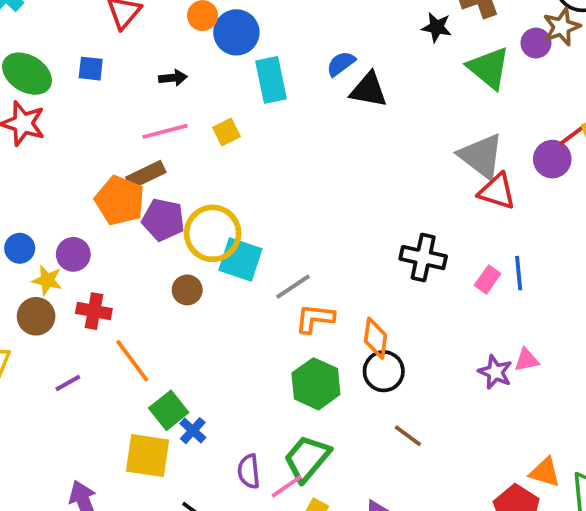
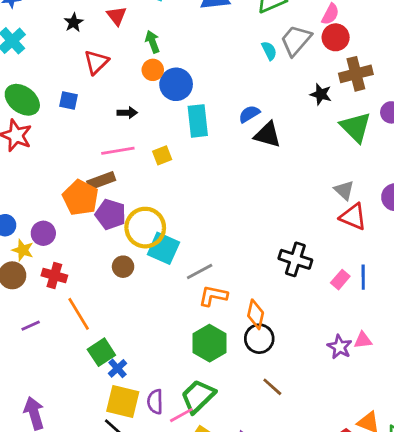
gray triangle: (481, 156) -> (344, 190), size x0.6
yellow square: (148, 456) -> (123, 401), moved

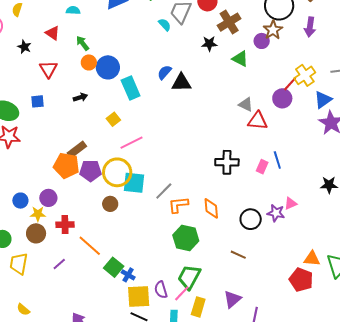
green triangle: (356, 127) -> (240, 59), size x0.7
pink line: (118, 151) -> (131, 143), moved
black circle: (259, 339) -> (251, 219), moved

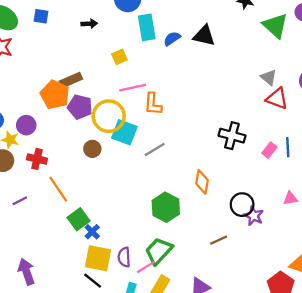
green triangle: (240, 59) -> (275, 26), size x1.4
blue semicircle: (164, 72) -> (172, 39), moved
orange L-shape: (178, 205) -> (153, 104), moved, turned -95
purple star: (276, 213) -> (254, 216), moved
brown line: (238, 255) -> (219, 240), turned -63

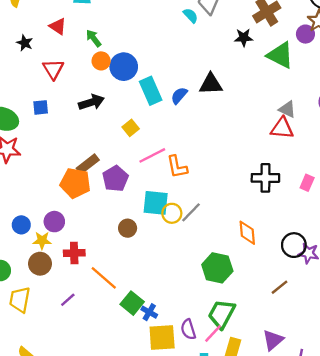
black arrow: (89, 24) -> (91, 102), size x1.5
red triangle: (277, 99) -> (282, 128), moved
purple pentagon: (80, 107) -> (115, 179), moved, turned -30
yellow circle: (109, 116) -> (172, 213), moved, size x0.6

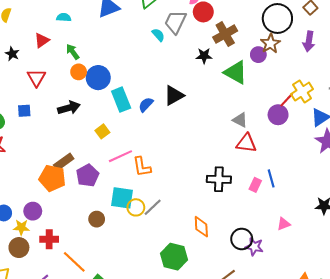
red triangle: (58, 26) -> (42, 40), turned 49
black triangle: (211, 84) -> (174, 95), turned -30
red triangle: (282, 128) -> (246, 143), moved

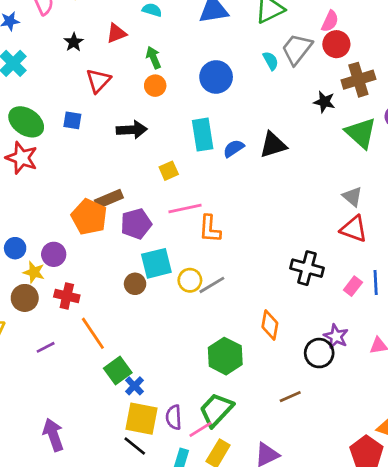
blue circle: (98, 78) -> (216, 77), moved
cyan square: (122, 198) -> (156, 263), moved, turned -35
purple star: (254, 247) -> (336, 336), moved

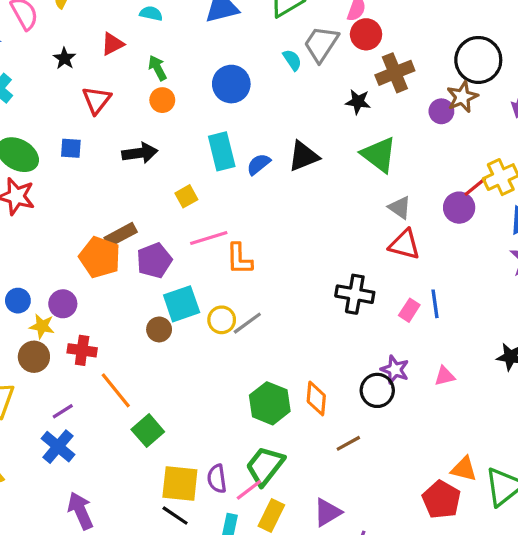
green triangle: (361, 133) -> (379, 155), moved
orange diamond: (270, 325) -> (316, 398), moved
blue cross: (134, 386) -> (58, 447), moved, size x1.5

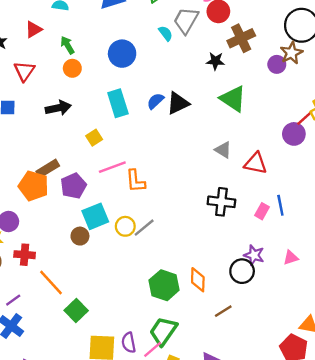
blue semicircle: (259, 164) -> (155, 101), moved
gray triangle: (400, 208) -> (223, 150), moved

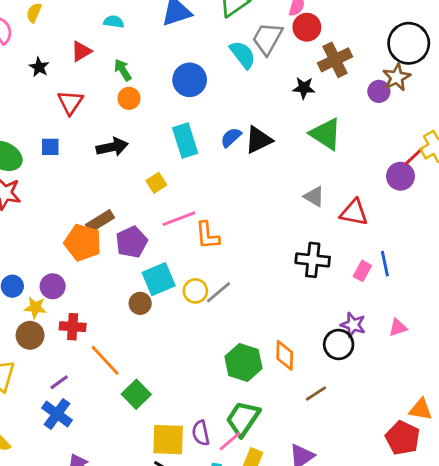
cyan semicircle: (166, 33) -> (243, 55), size x1.5

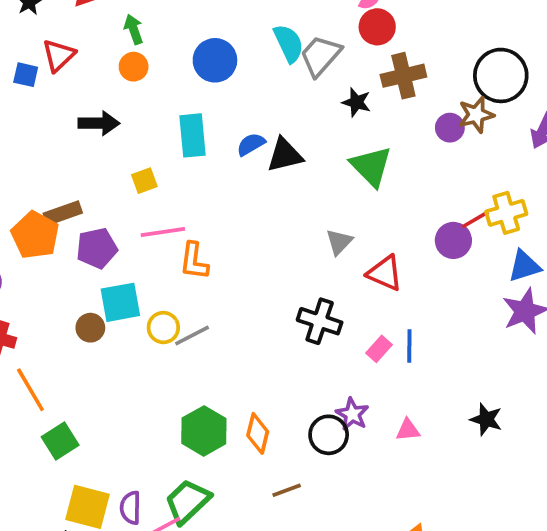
gray trapezoid: (267, 39) -> (320, 56), moved
blue square: (50, 147) -> (26, 75), moved
gray triangle: (314, 197) -> (339, 242), turned 30

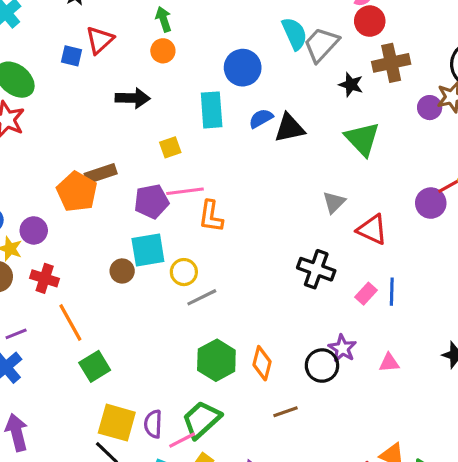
blue circle: (215, 60) -> (243, 68), moved
purple pentagon: (97, 248) -> (151, 201), moved
gray line: (192, 336) -> (202, 297), moved

